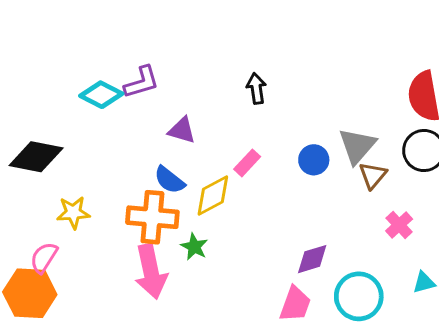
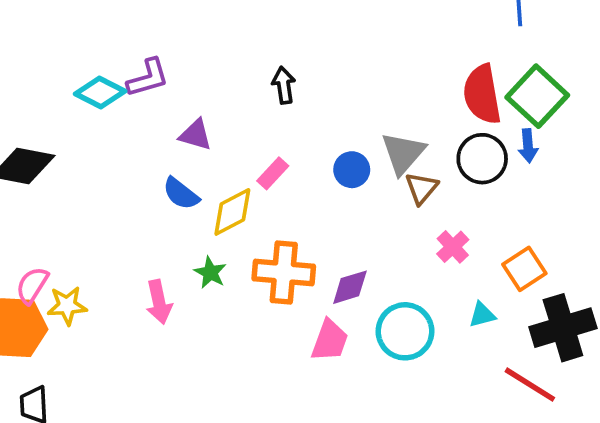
yellow star: (73, 213) -> (67, 306), moved
orange cross: (152, 217) -> (284, 273), moved
pink arrow: (151, 272) -> (159, 302), size x0.7

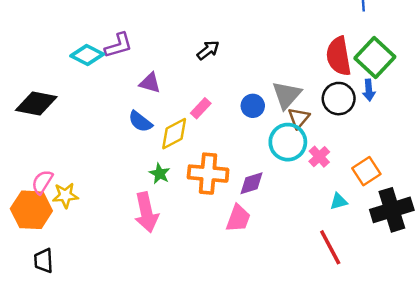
black arrow: (284, 85) -> (208, 50), turned 60
pink arrow: (159, 302) -> (146, 212), moved, size x1.4
cyan circle: (405, 331) -> (288, 142), moved
red line: (530, 385) -> (330, 247), moved, turned 30

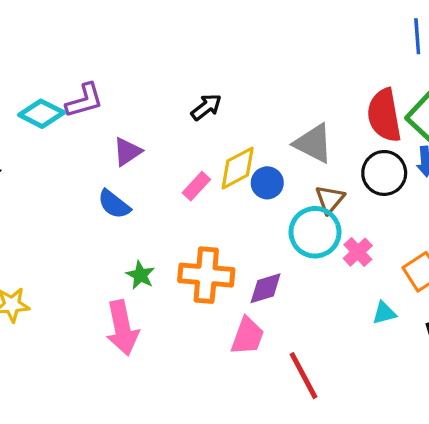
purple triangle: (150, 83) -> (127, 152), turned -50
gray triangle: (287, 95) -> (313, 143), moved, turned -44
yellow diamond: (174, 134) -> (238, 168), moved
red line: (330, 247) -> (303, 376), moved

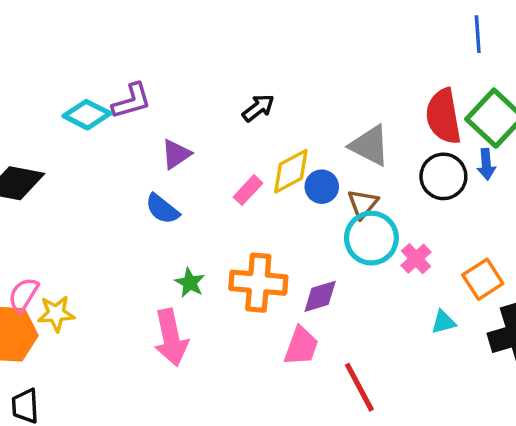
brown triangle: (330, 199) -> (363, 204), moved

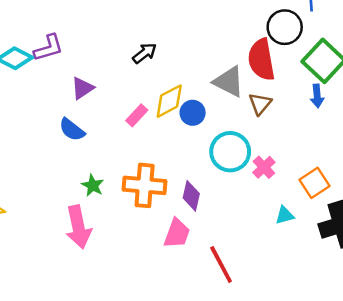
red semicircle: (443, 116) -> (261, 60), moved
black circle: (443, 176) -> (285, 27), moved
brown triangle: (363, 204) -> (260, 104), moved
purple diamond: (320, 296) -> (191, 196), turned -60

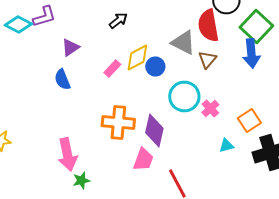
blue arrow: (317, 96) -> (251, 54), size x1.6
blue semicircle: (72, 130) -> (62, 80), turned 30
green star: (93, 185) -> (81, 180), moved, turned 30
purple diamond: (191, 196) -> (154, 130), size x1.4

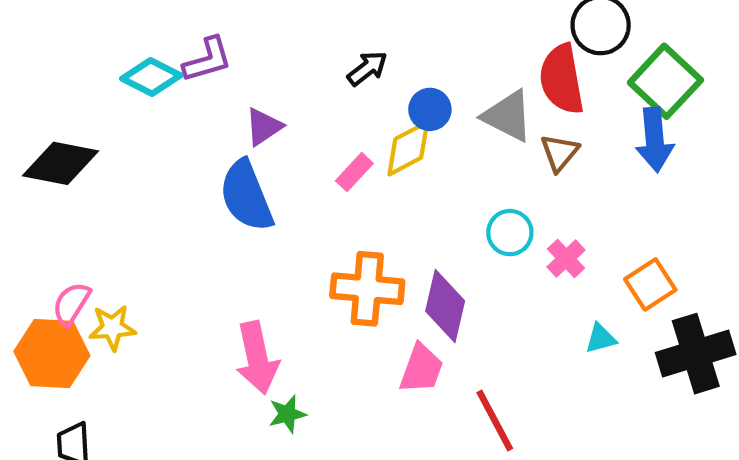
blue circle: (155, 66) -> (430, 109), moved
blue semicircle: (62, 80) -> (246, 196), size x1.6
cyan circle: (184, 96) -> (510, 233), size x0.7

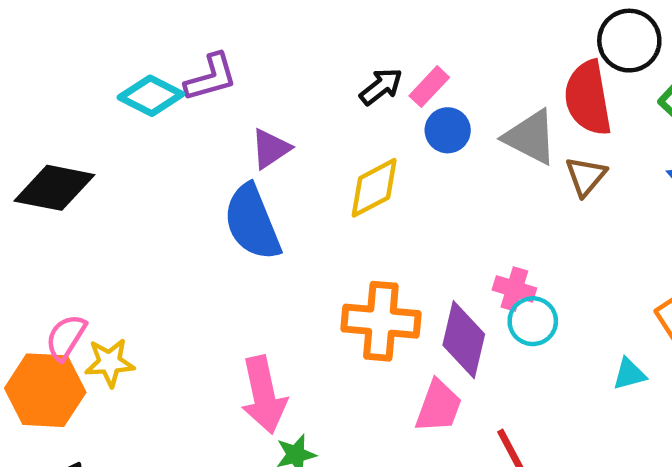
yellow diamond: (408, 148) -> (374, 188), moved
pink rectangle: (354, 172) -> (429, 87), moved
cyan circle: (510, 233) -> (533, 321), moved
pink cross: (566, 258) -> (514, 289), moved, turned -30

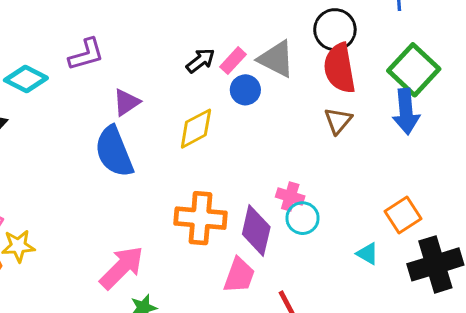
black circle: (629, 41) -> (335, 30), moved
cyan diamond: (151, 96) -> (26, 79), moved
gray triangle: (530, 137) -> (276, 59), moved
cyan triangle: (629, 374) -> (367, 254), turned 45
pink arrow: (264, 395) -> (122, 268), turned -123

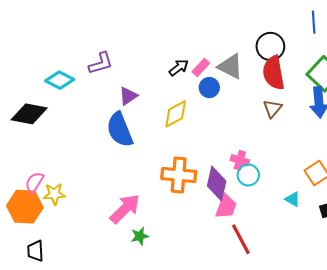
pink trapezoid: (239, 275) -> (226, 207), moved

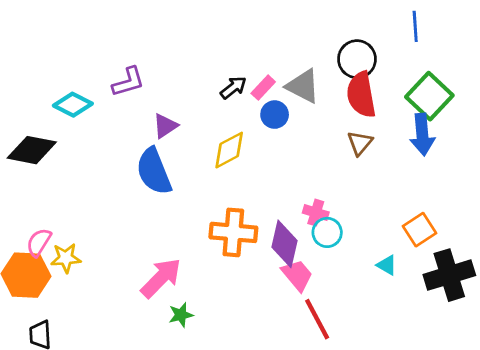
pink trapezoid: (226, 207) -> (297, 275), turned -60

